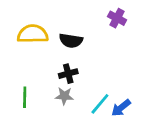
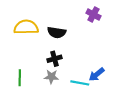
cyan line: (100, 104) -> (80, 83), turned 60
blue arrow: (121, 108) -> (97, 75), moved

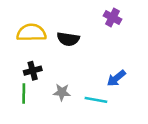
black cross: (55, 59) -> (33, 71), moved
blue arrow: (97, 75) -> (116, 78), moved

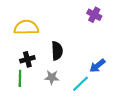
black semicircle: (68, 39) -> (57, 51), moved, turned -102
cyan line: (96, 100) -> (80, 84), turned -54

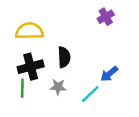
purple cross: (94, 15) -> (106, 17), turned 32
black cross: (27, 59) -> (31, 67), size x1.5

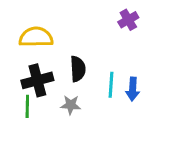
blue arrow: (109, 74) -> (133, 89), turned -48
cyan line: (90, 94) -> (111, 85), moved, turned -42

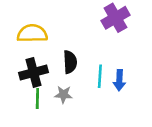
purple cross: (128, 20) -> (115, 18), size x1.5
green line: (27, 106) -> (37, 98), moved

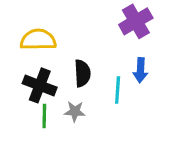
black cross: (34, 72) -> (40, 85), turned 36
blue arrow: (119, 80) -> (140, 70), moved

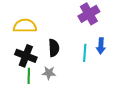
blue arrow: (140, 70) -> (101, 46), moved
cyan line: (118, 90) -> (85, 53), moved

